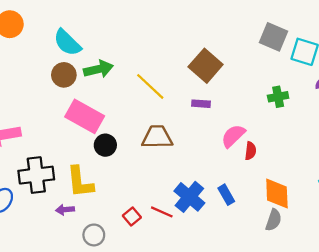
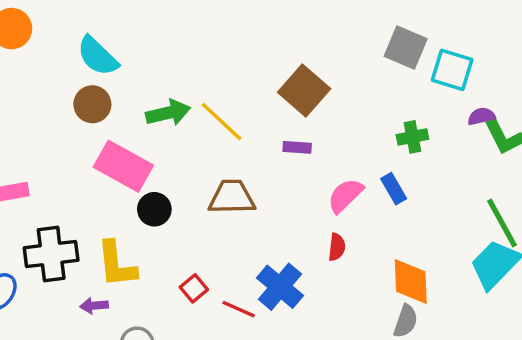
green arrow: (98, 69) -> (168, 113), moved
red semicircle: (250, 151) -> (337, 247), moved
blue rectangle: (226, 195) -> (394, 189), moved
red square: (132, 217) -> (194, 288), moved

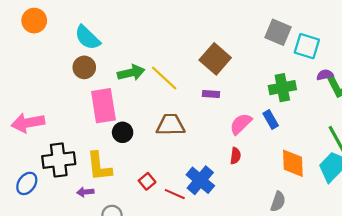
green cross: (412, 137) -> (282, 88), size x1.4
pink rectangle: (123, 166) -> (103, 106), turned 52
orange diamond: (411, 282) -> (293, 163), moved

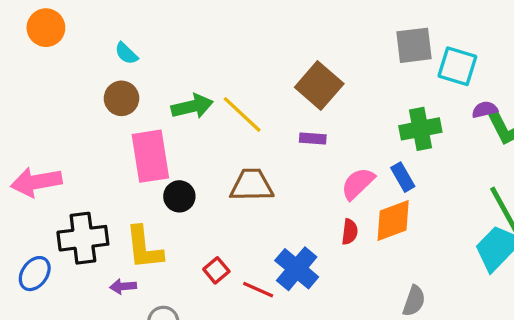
gray square: (278, 32) -> (414, 45), turned -30
cyan semicircle: (87, 38) -> (126, 53), size x0.6
orange diamond: (293, 163) -> (393, 220), moved, turned 72

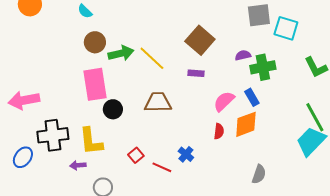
cyan semicircle: (126, 53) -> (85, 11), moved
brown circle: (121, 98) -> (95, 42), moved
purple semicircle: (485, 110) -> (243, 55), moved
blue cross: (297, 269) -> (186, 154), size x0.6

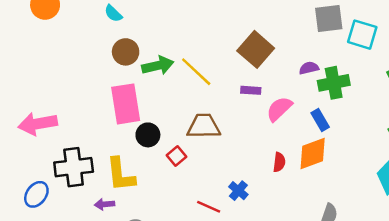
pink semicircle: (224, 101) -> (279, 109), moved
red square: (136, 155) -> (176, 156), moved

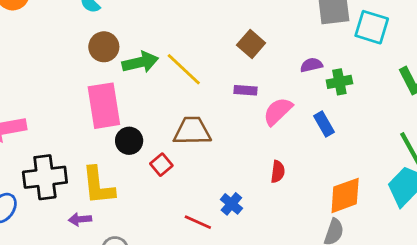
brown square: (256, 49) -> (251, 44), size x0.7
green cross: (334, 83) -> (339, 82), size x0.7
orange diamond: (313, 153) -> (345, 195), moved

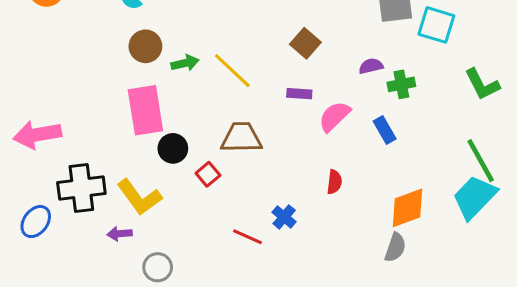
green arrow: (140, 62) -> (185, 63), size x0.7
yellow L-shape: (98, 186) -> (139, 197), turned -30

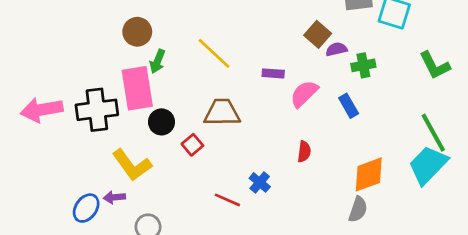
brown square: (305, 43) -> (318, 34), moved
green arrow: (185, 63) -> (157, 61), moved, turned 125
black cross: (81, 188) -> (97, 110), moved
blue ellipse: (36, 222) -> (86, 208), moved

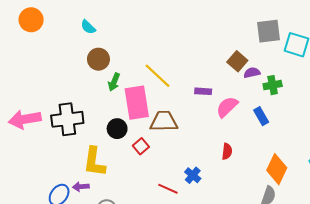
pink rectangle: (137, 88) -> (137, 103), moved
yellow L-shape: (132, 165) -> (94, 162), turned 44
orange diamond: (369, 174) -> (277, 169), turned -44

